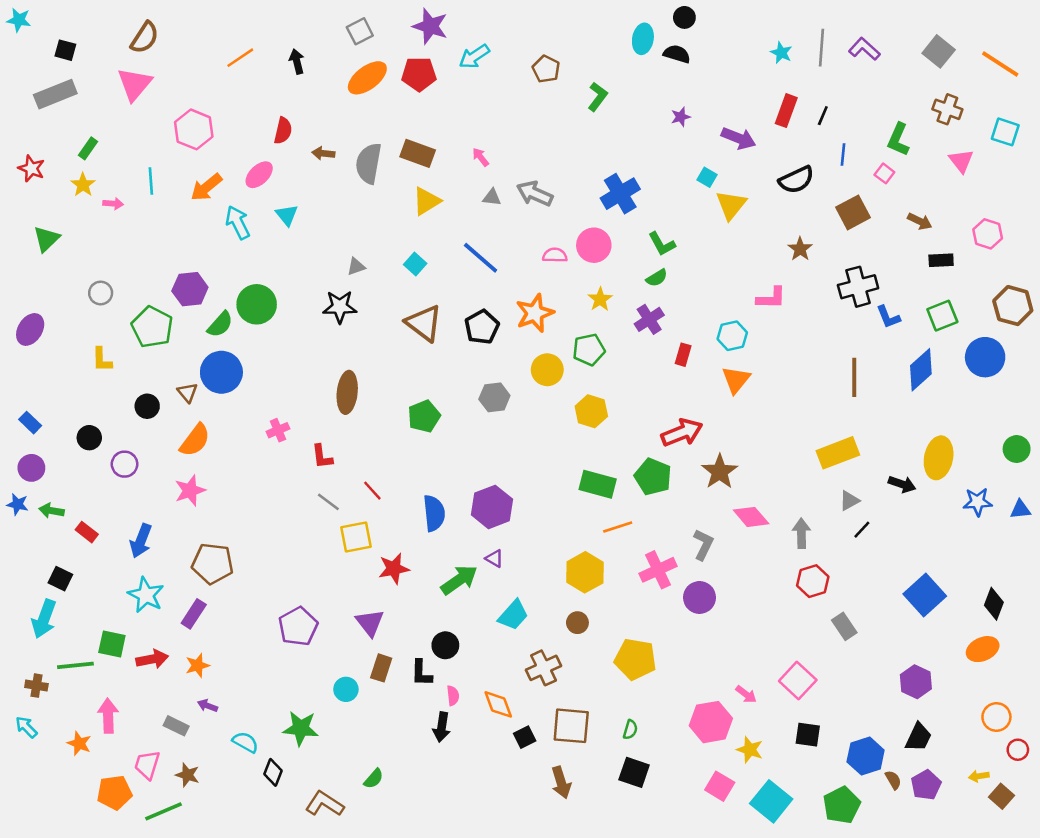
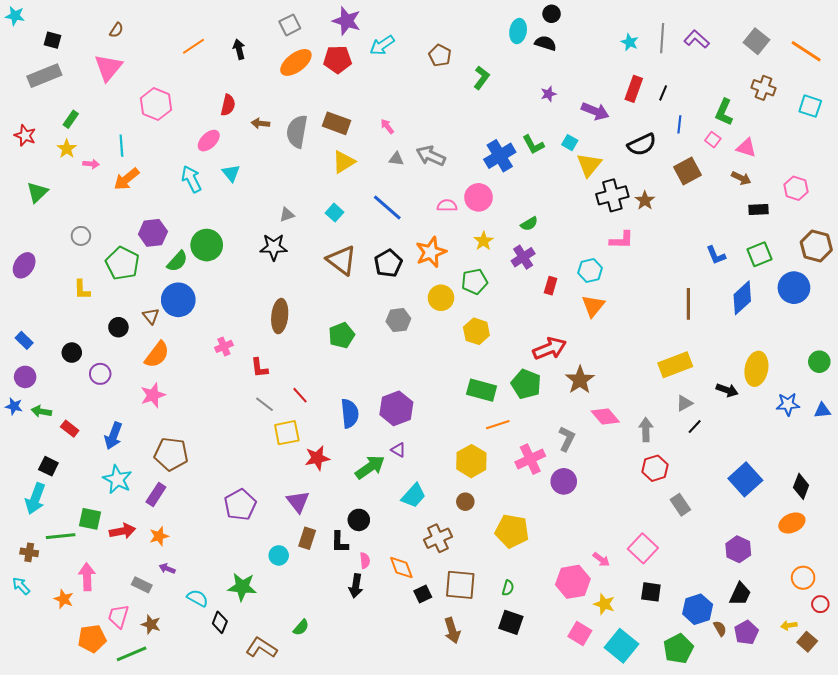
brown semicircle: (145, 38) -> (116, 30), size x0.6
pink triangle: (961, 161) -> (746, 148), moved, turned -35
orange arrow: (206, 187) -> (127, 179), moved
green L-shape: (662, 244) -> (533, 145), moved
black cross: (858, 287) -> (612, 195), moved

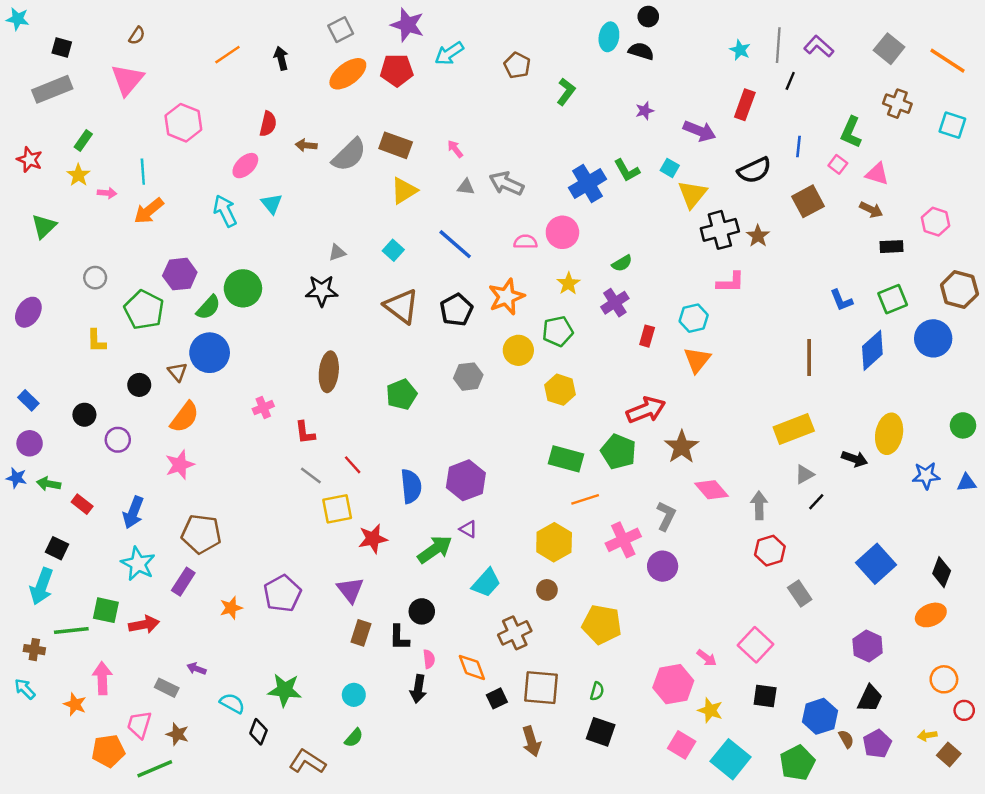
black line: (663, 93) -> (790, 81), moved
gray semicircle: (297, 131) -> (349, 155), turned -144
orange star: (159, 536) -> (231, 608), moved
cyan circle: (279, 555) -> (354, 695), moved

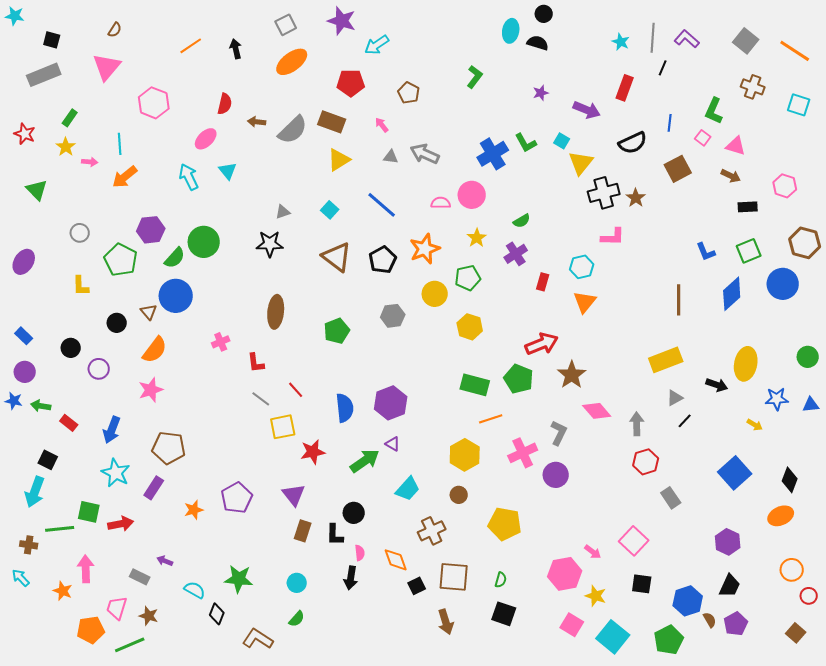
brown pentagon: (517, 65) -> (409, 93), moved
red pentagon: (397, 70) -> (351, 83), moved
green triangle: (44, 226) -> (37, 190), turned -30
yellow arrow: (927, 735) -> (755, 425), moved, turned -140

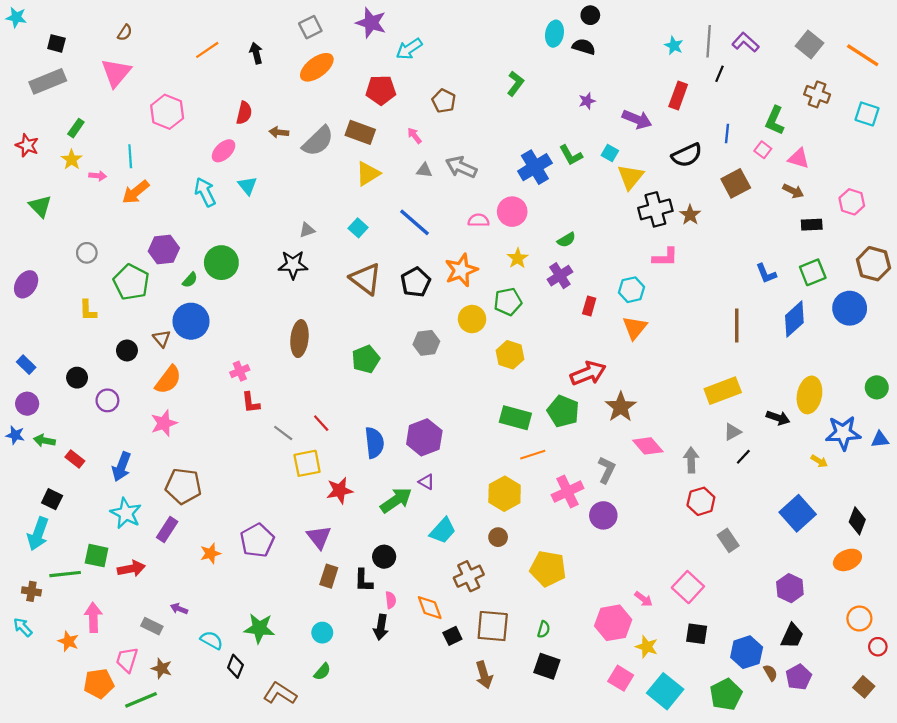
green semicircle: (175, 258) -> (190, 280), size x0.7
red L-shape: (256, 363) -> (251, 403), moved
blue star: (777, 399) -> (843, 433), size x1.4

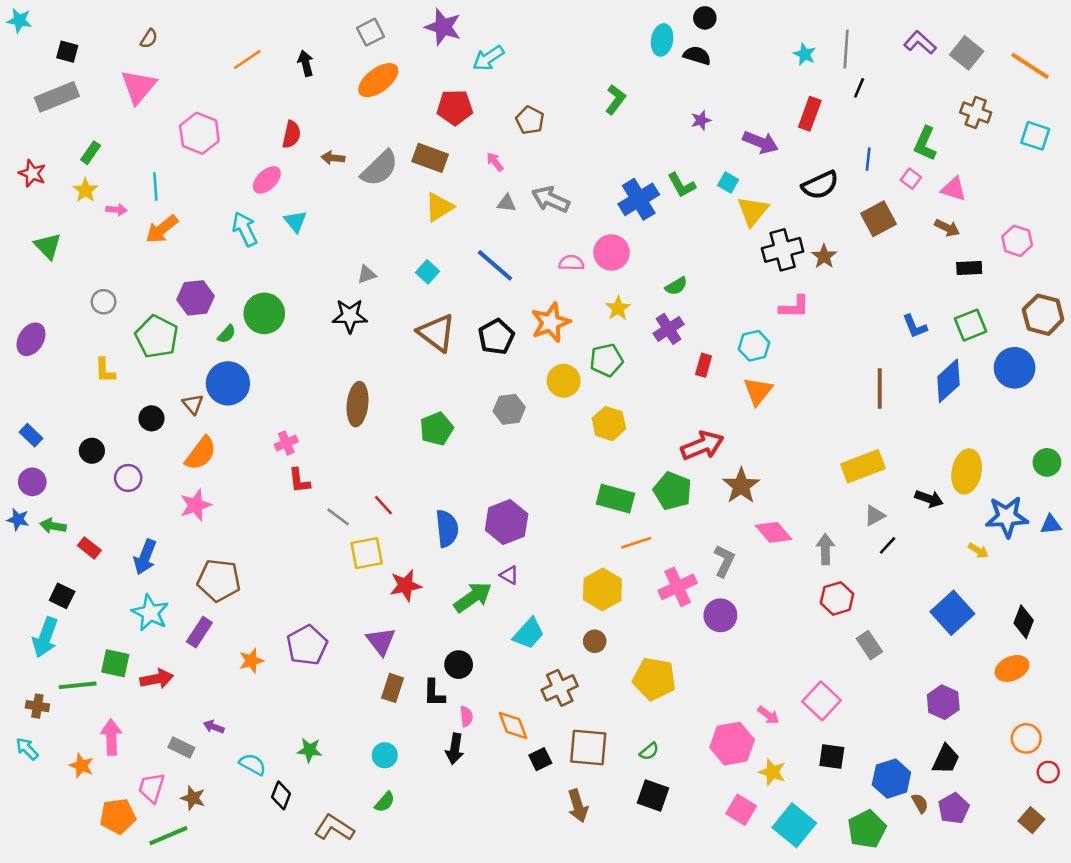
purple L-shape: (745, 42) -> (920, 43), moved
green star: (259, 628) -> (310, 750), size x0.7
green semicircle: (544, 629) -> (649, 751), turned 35

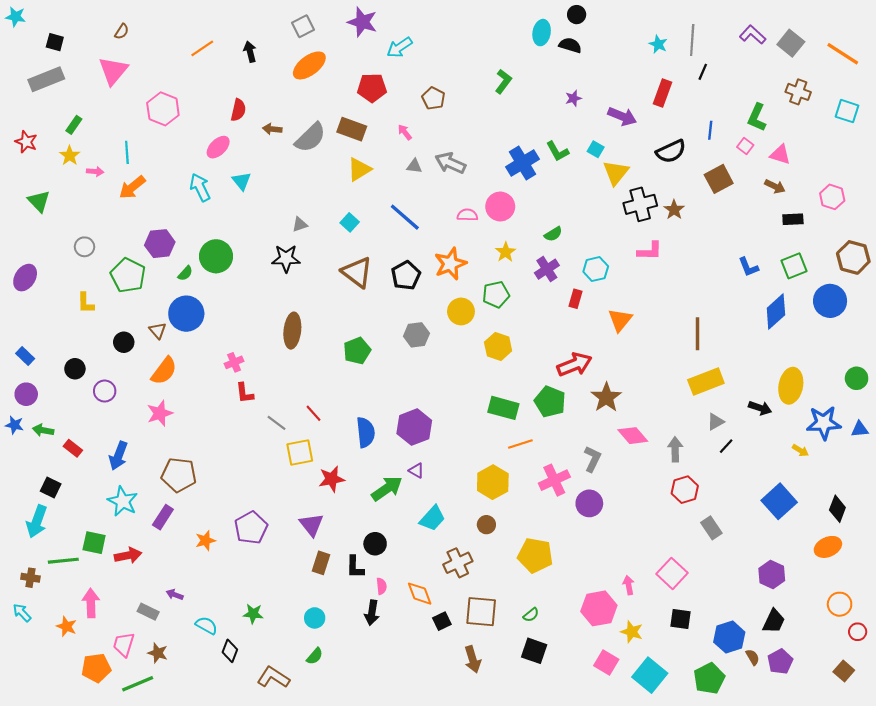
cyan hexagon: (754, 346) -> (596, 269), moved
brown line: (880, 389) -> (697, 334), moved
pink arrow: (768, 715) -> (629, 585), turned -138

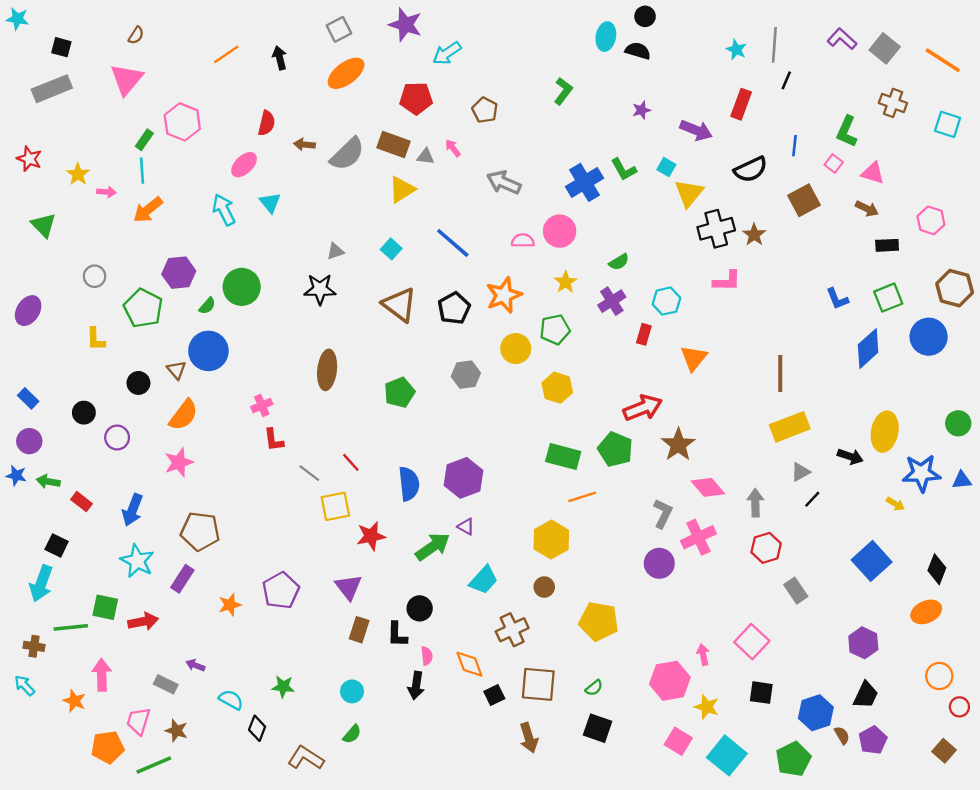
green rectangle: (74, 125) -> (144, 140), moved
gray triangle: (414, 166) -> (426, 156), moved
pink cross: (554, 480) -> (698, 537), moved

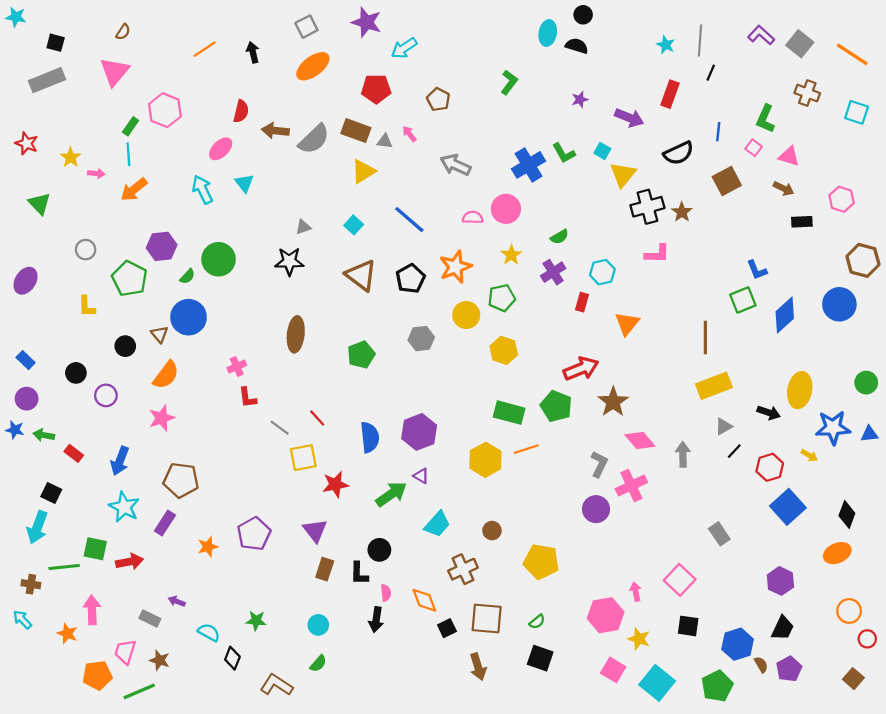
brown arrow: (305, 144) -> (275, 131), size x1.4
green square: (888, 298) -> (743, 300), moved
yellow hexagon: (551, 540) -> (486, 460), moved
red hexagon: (766, 548) -> (770, 467), moved

